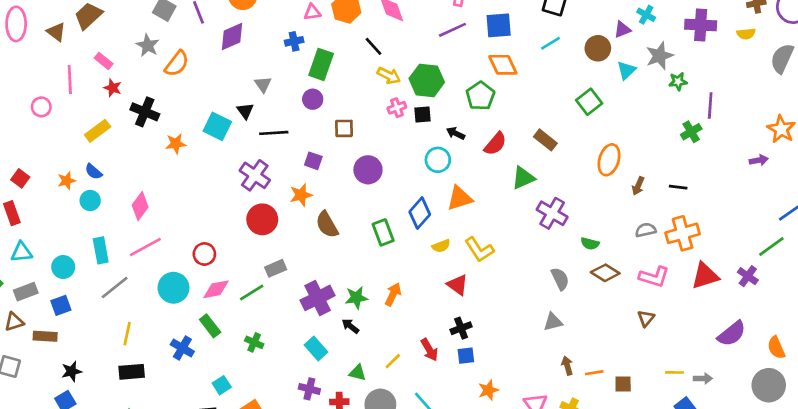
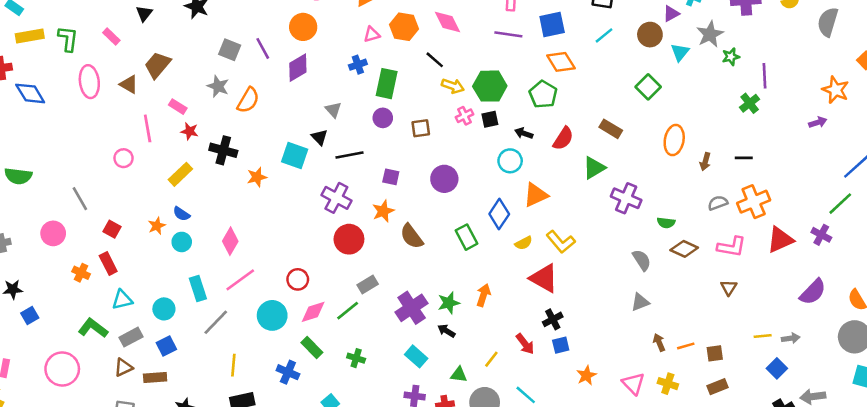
purple line: (452, 30) -> (508, 34), turned 40
brown square: (344, 128) -> (421, 128), moved
red triangle: (457, 285) -> (544, 278), size x1.4

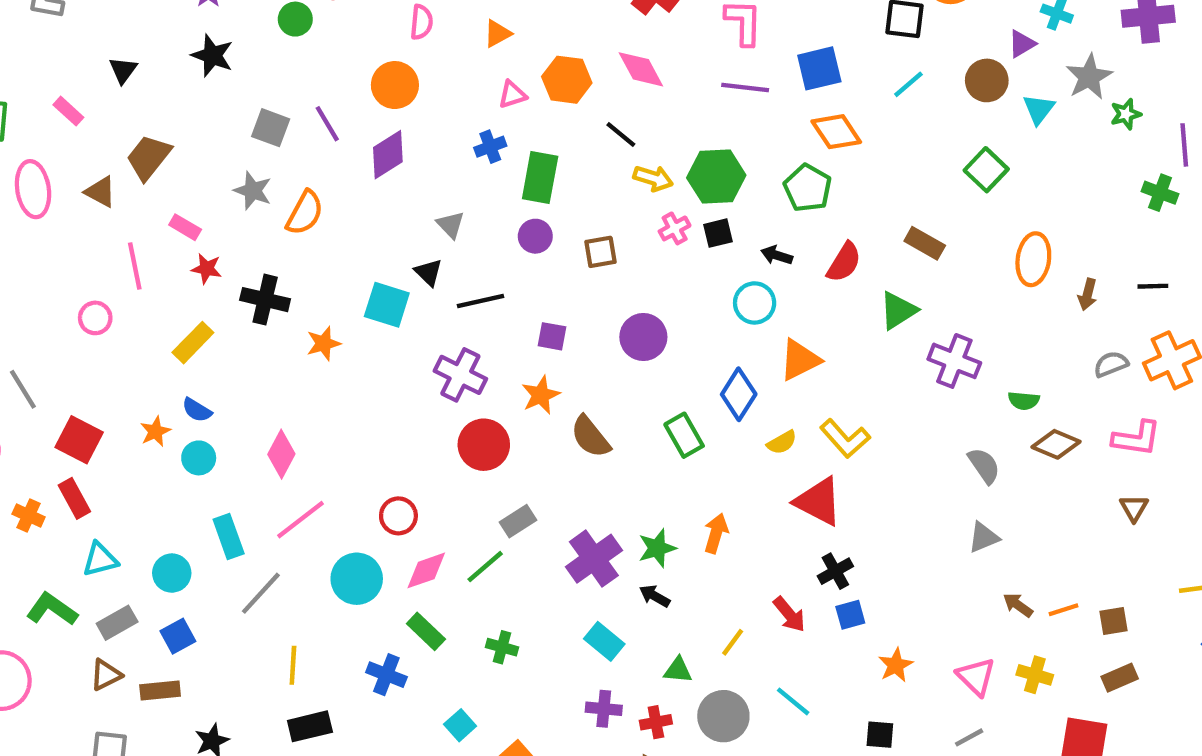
green cross: (750, 103) -> (1160, 193), turned -30
red square: (112, 229) -> (79, 440), size x1.5
brown arrow: (659, 342) -> (1018, 605), turned -30

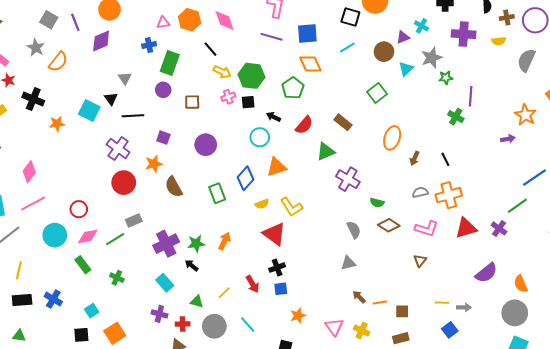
black line: (1153, 286) -> (445, 159), turned 56
blue cross: (386, 675) -> (53, 299), moved

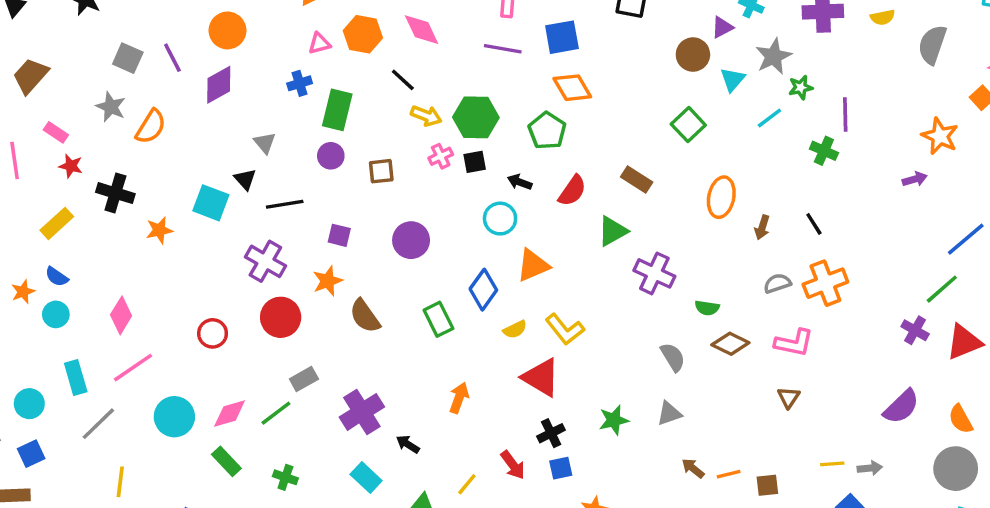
cyan line: (347, 48) -> (769, 118), moved
red circle: (79, 209) -> (213, 333), moved
red triangle: (466, 228) -> (964, 342), moved
green star: (196, 244) -> (614, 420), moved

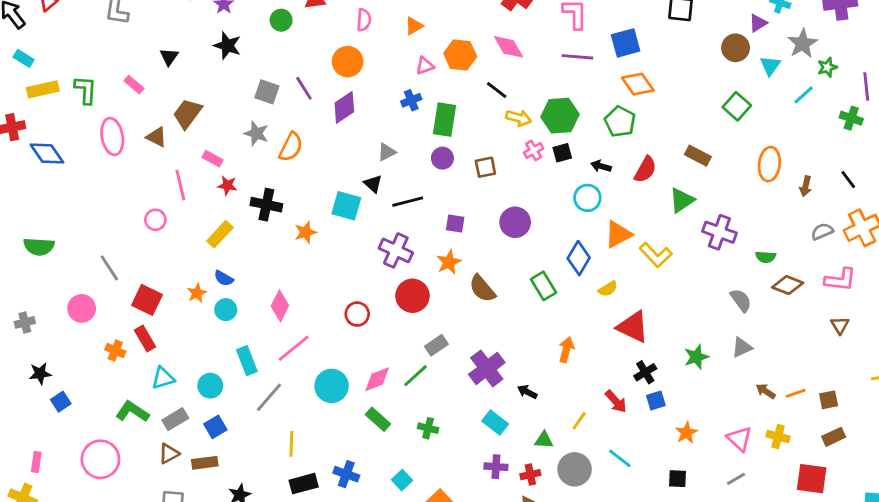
gray triangle: (265, 143) -> (387, 152), turned 48
yellow L-shape: (565, 329) -> (656, 255), moved

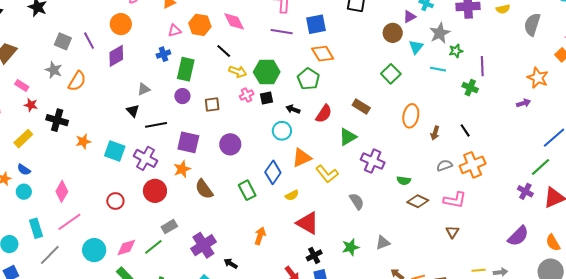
cyan line: (804, 95) -> (438, 69), turned 49
cyan square: (346, 206) -> (115, 151), moved
purple square: (455, 223) -> (188, 142), size x1.6
gray semicircle: (741, 300) -> (357, 201), moved

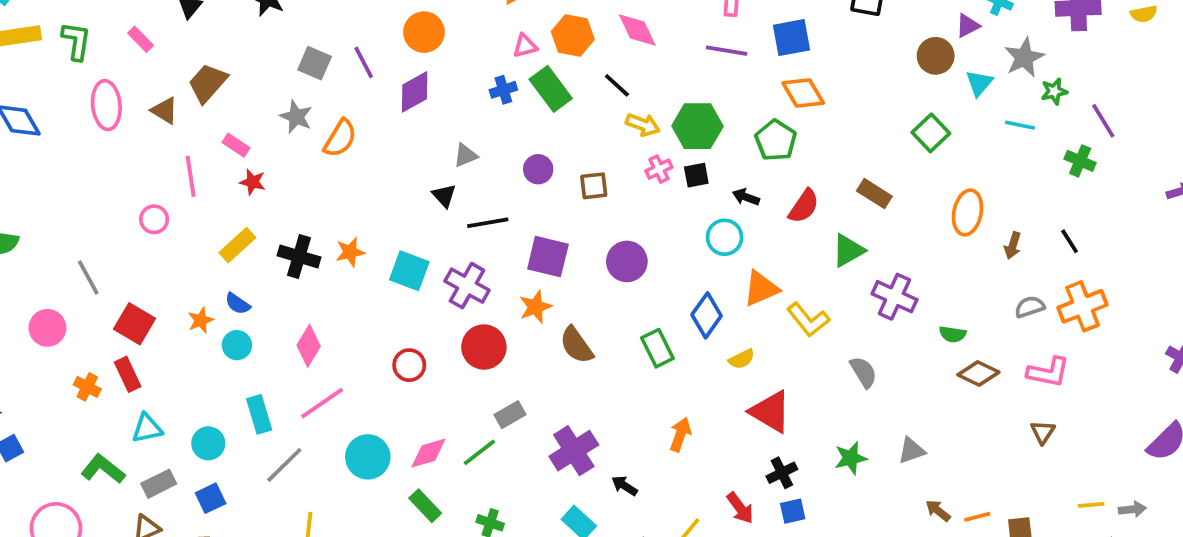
purple line: (482, 66) -> (1103, 121), turned -30
green rectangle: (186, 69) -> (551, 89), moved, turned -50
black cross: (57, 120) -> (299, 256), moved

